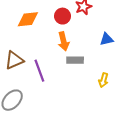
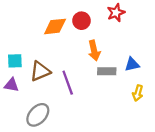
red circle: (62, 16) -> (81, 21), moved
blue triangle: (107, 39) -> (132, 64), moved

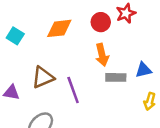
red circle: (81, 21) -> (101, 22), moved
cyan square: (15, 61) -> (15, 36), moved, turned 35

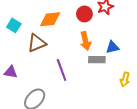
blue triangle: (143, 70) -> (112, 47), moved
brown triangle: (43, 77) -> (37, 43), moved

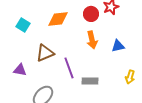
brown triangle: (37, 43) -> (45, 53), moved
gray rectangle: (97, 60) -> (90, 81), moved

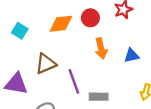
red circle: (91, 14) -> (90, 18), moved
purple triangle: (20, 70) -> (16, 84), size x1.5

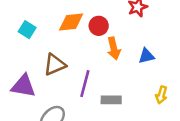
red circle: (90, 18) -> (99, 26), moved
purple line: (74, 81) -> (85, 84), turned 35

